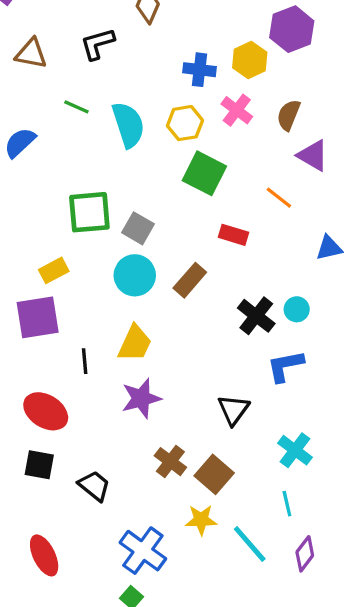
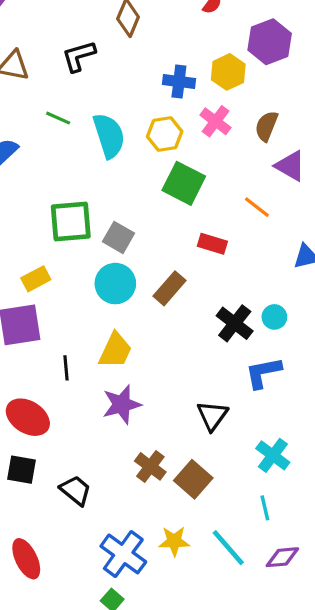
yellow star: (201, 520) -> (174, 541), moved
purple diamond: (305, 554) -> (282, 557), turned 48

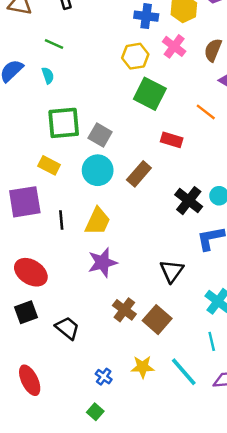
cyan semicircle: (109, 136) -> (48, 76), moved, size x0.5
yellow rectangle: (36, 279) -> (49, 165), moved, turned 55
black line: (66, 368) -> (61, 220), moved
black square: (21, 470) -> (26, 312), turned -30
blue cross: (123, 554) -> (104, 377), size x0.5

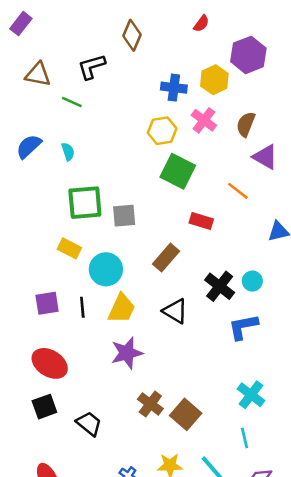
green line: (54, 44) -> (72, 102), moved
gray square: (100, 135) -> (124, 216), turned -35
cyan circle: (98, 170) -> (106, 269), moved
purple square: (25, 202) -> (47, 303), moved, size x0.7
black triangle: (172, 271) -> (175, 311), moved, turned -35

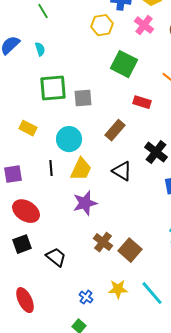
green line: (72, 102) -> (43, 11), turned 35
yellow hexagon: (162, 131) -> (102, 25), moved
yellow rectangle: (69, 248) -> (28, 128), moved
purple square: (47, 303) -> (13, 174), moved

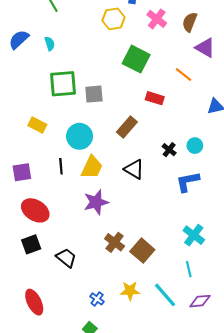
black cross: (156, 152) -> (169, 150), size x0.6

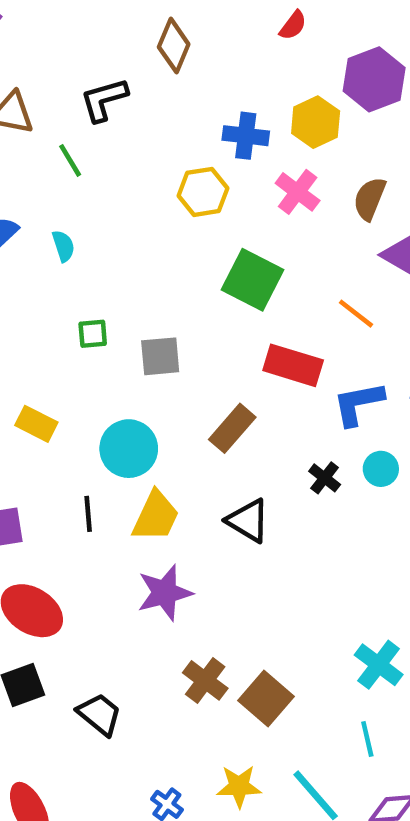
green square: (63, 84) -> (93, 334), size x0.5
red rectangle: (155, 98) -> (293, 365), size x1.4
blue L-shape: (188, 182) -> (358, 404), moved

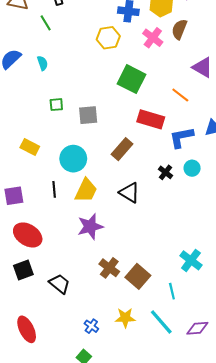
brown semicircle: (370, 199) -> (179, 29), moved
cyan line: (367, 739) -> (172, 291), moved

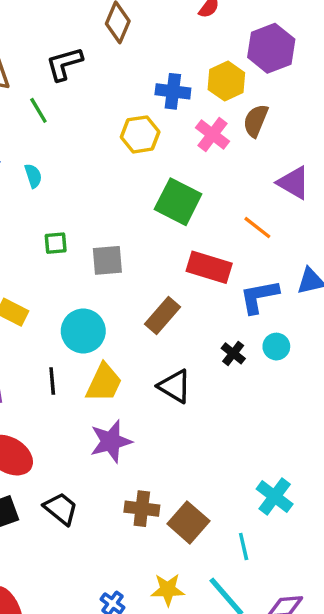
brown cross: (109, 268) -> (142, 509), turned -30
black trapezoid: (59, 284) -> (61, 509), moved

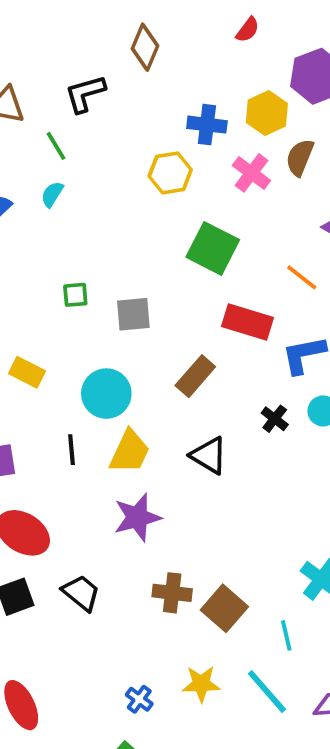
cyan semicircle: (33, 176) -> (52, 194), moved, turned -130

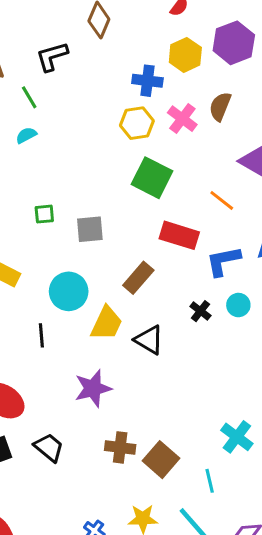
yellow hexagon: (267, 113) -> (185, 55), moved
yellow hexagon: (170, 173) -> (137, 123), moved
cyan semicircle: (52, 194) -> (26, 135), turned 30
yellow trapezoid: (130, 452) -> (107, 323), moved

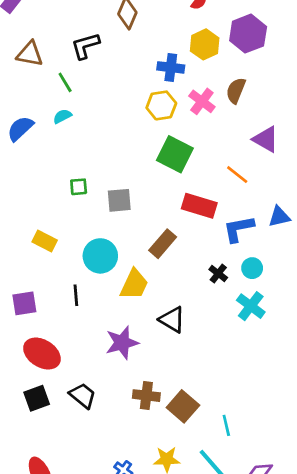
black triangle: (149, 340) -> (172, 320), moved
cyan cross: (237, 437) -> (251, 306), moved

